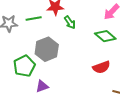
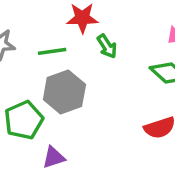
green line: (34, 19) -> (52, 51), moved

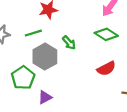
green arrow: (107, 46) -> (69, 43), moved

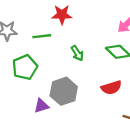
gray hexagon: (45, 57) -> (64, 91), moved
green pentagon: (23, 78) -> (25, 67), moved

